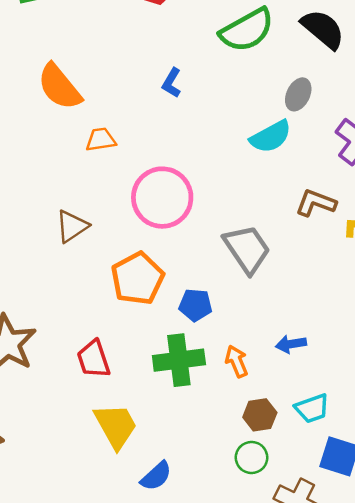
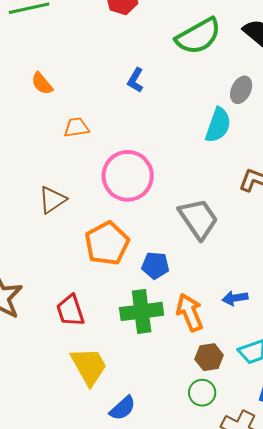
orange semicircle: (59, 87) -> (42, 83), size x0.6
cyan semicircle: (271, 137) -> (218, 125), turned -42
orange arrow: (237, 361) -> (190, 312), size x1.4

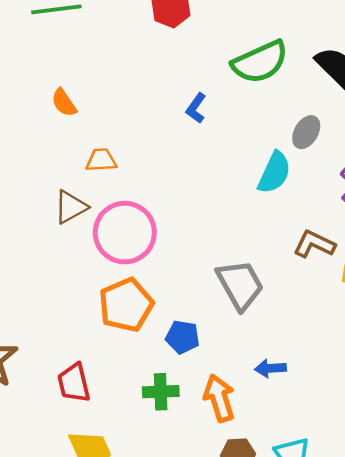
blue L-shape: (136, 80) -> (196, 108), moved
pink circle: (128, 176) -> (125, 233), moved
brown triangle: (52, 200) -> (71, 207), moved
blue arrow: (235, 298) -> (270, 368), moved
green cross: (142, 311) -> (161, 392), size x0.7

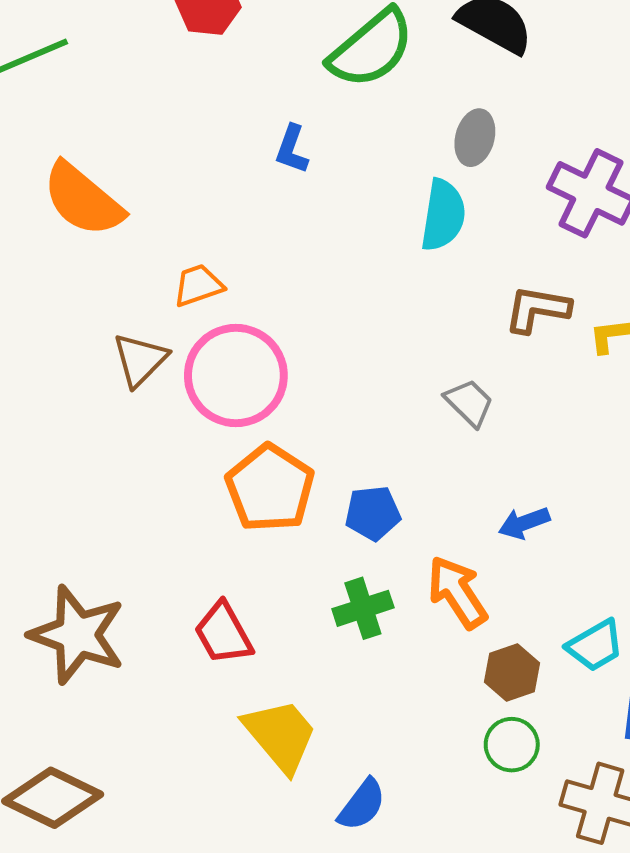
orange semicircle: (64, 103) -> (83, 200), size x1.8
orange trapezoid: (101, 160) -> (198, 285), moved
gray trapezoid: (240, 285) -> (469, 403), moved, size x0.6

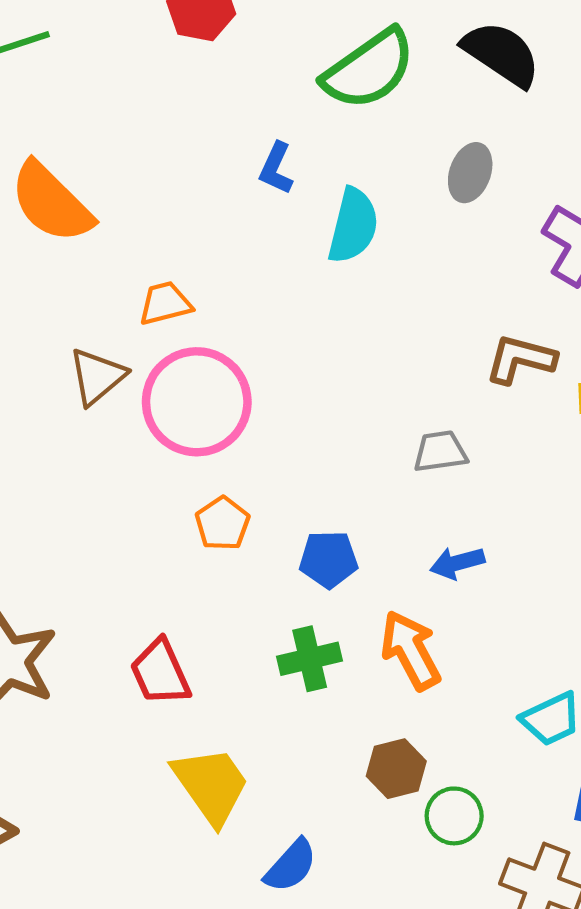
cyan semicircle: (443, 215) -> (353, 226), moved
gray trapezoid: (469, 403) -> (440, 452), turned -58
orange pentagon: (270, 488) -> (222, 524), size x0.6
blue arrow: (524, 523) -> (457, 563), moved
brown hexagon: (512, 672) -> (396, 769), moved

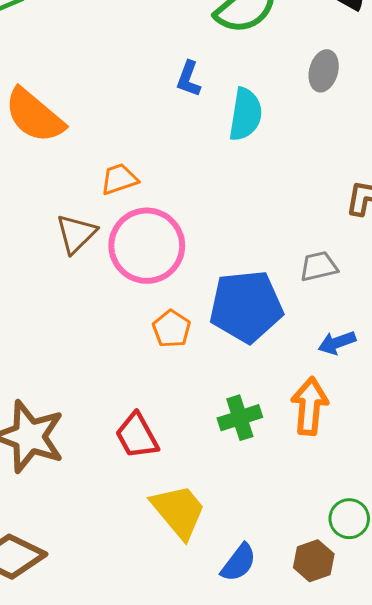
blue pentagon: (329, 559) -> (246, 306), moved, size x1.8
orange arrow: (411, 650) -> (310, 406), turned 38
brown hexagon: (396, 769) -> (314, 561), moved

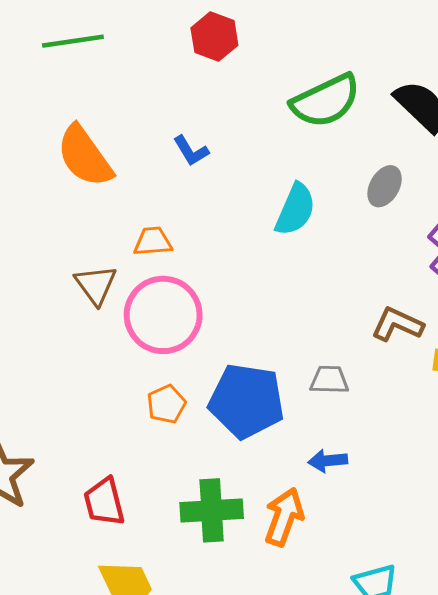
blue L-shape: (189, 79) -> (191, 151), moved, turned -66
brown triangle: (76, 234) -> (96, 285), turned -36
green cross: (240, 418) -> (212, 510), size x1.4

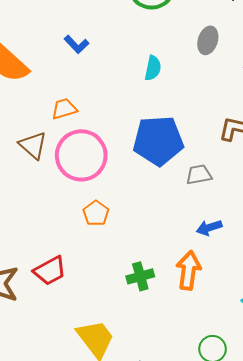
cyan semicircle: (295, 209) -> (153, 68), size x0.7
blue pentagon: (246, 401) -> (158, 141), moved
red trapezoid: (104, 502) -> (50, 271), moved, turned -92
green cross: (212, 510) -> (140, 276), size x0.7

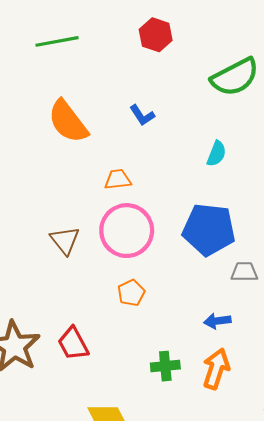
brown triangle: (33, 145) -> (65, 240), moved
blue arrow: (209, 228) -> (217, 321), moved
red trapezoid: (50, 271) -> (73, 344), turned 80

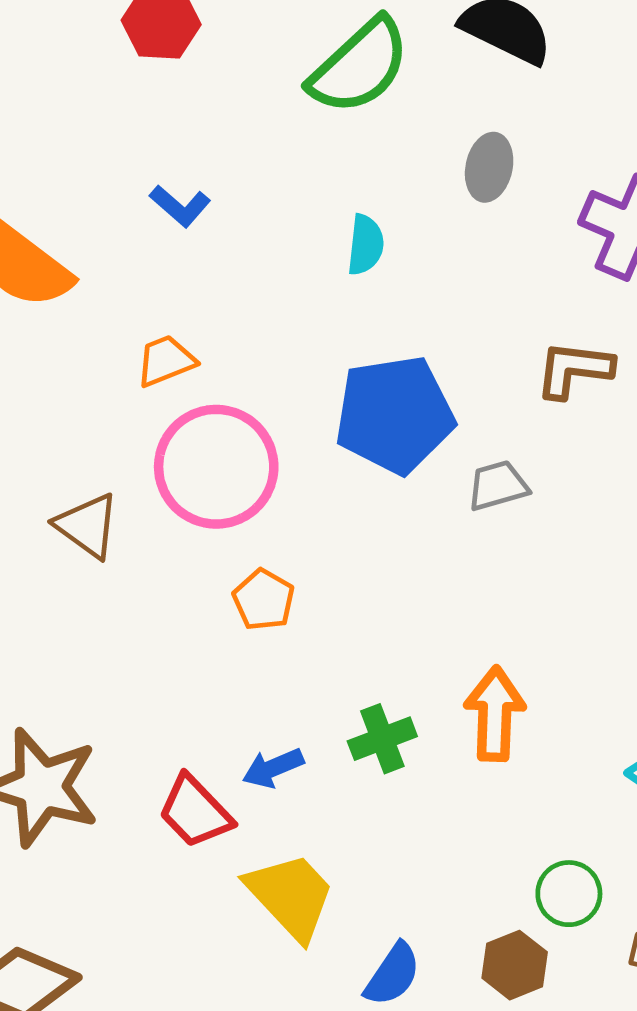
blue arrow: (217, 321) -> (273, 768), moved
red trapezoid: (73, 344) -> (195, 812), moved

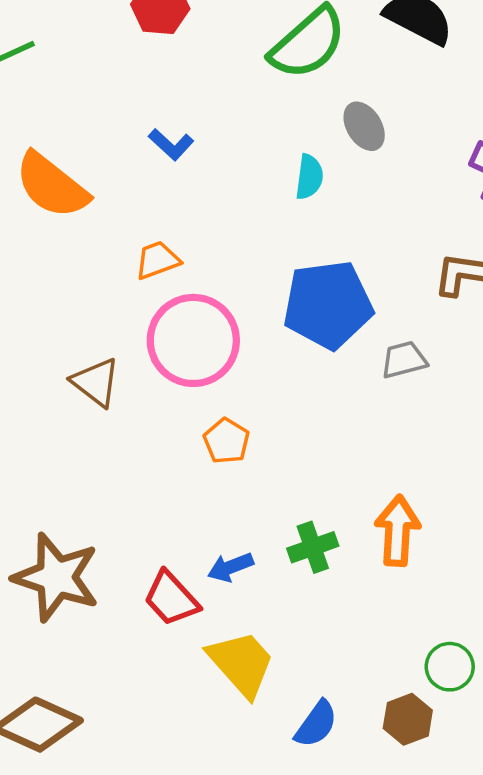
gray ellipse: (489, 167) -> (364, 126), moved, turned -45

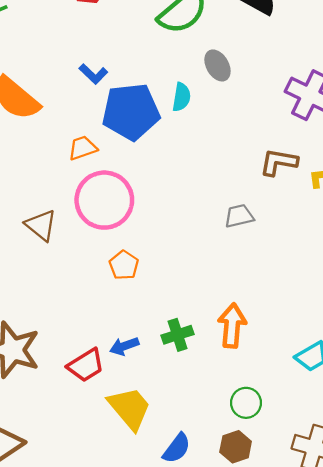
blue pentagon: (328, 305) -> (131, 112), moved
red trapezoid: (171, 598) -> (86, 365), turned -81
green circle: (450, 667) -> (246, 403), moved

